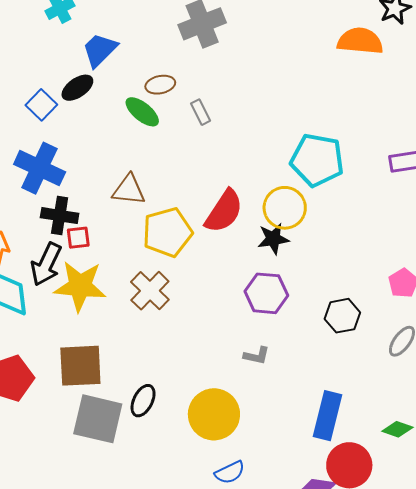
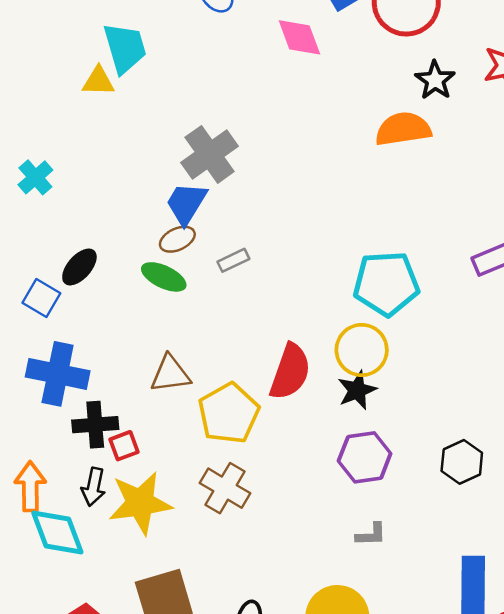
blue trapezoid: (100, 50) -> (186, 203), moved
gray rectangle: (201, 112) -> (233, 260), turned -75
black arrow: (46, 264) -> (94, 487), size x0.7

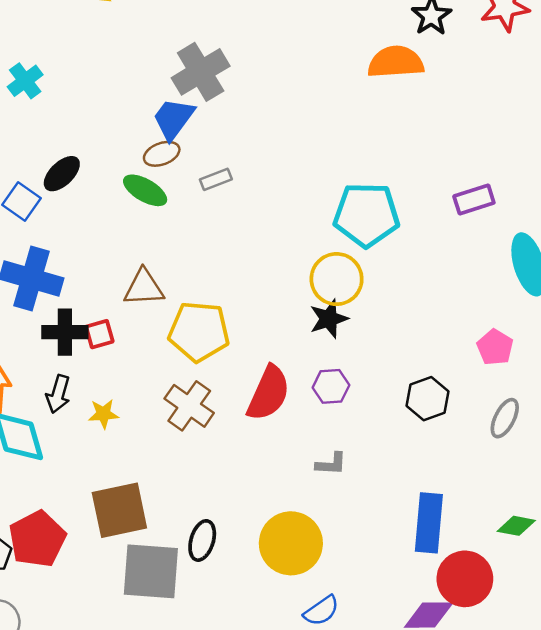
red semicircle: (290, 372) -> (269, 393), moved
yellow pentagon: (229, 413) -> (199, 332), turned 30
red square: (124, 446) -> (99, 334), moved
purple hexagon: (365, 457) -> (331, 386), size x0.7
yellow star: (140, 503) -> (103, 414), size x0.5

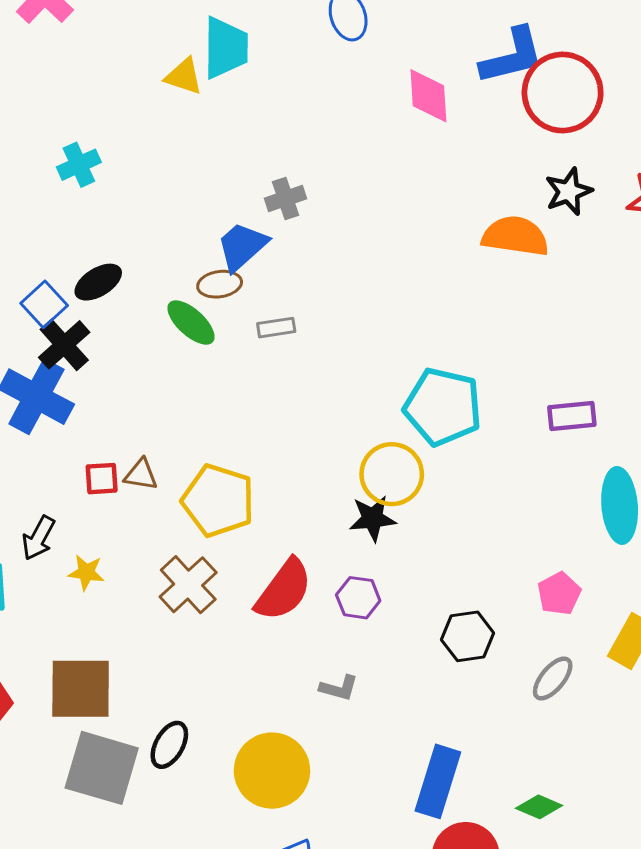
gray cross: (201, 72) -> (286, 198), size x0.6
brown triangle: (144, 288) -> (141, 475), moved, size x0.7
black cross: (65, 332) -> (64, 345), moved, turned 36

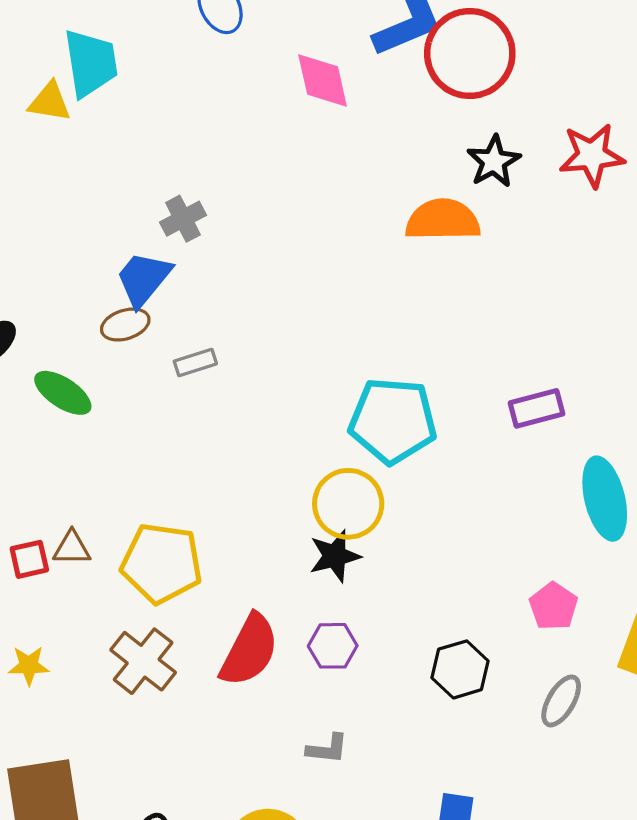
green ellipse: (191, 323) -> (63, 393), moved

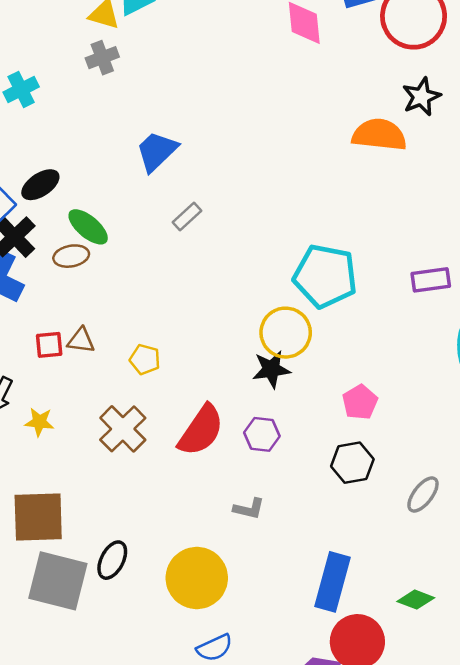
gray cross: (183, 219) -> (102, 58), moved
brown ellipse: (125, 325) -> (71, 256), moved
gray rectangle: (195, 362) -> (187, 216), turned -32
yellow pentagon: (162, 563) -> (145, 359), size x0.5
pink pentagon: (553, 606) -> (360, 402), moved

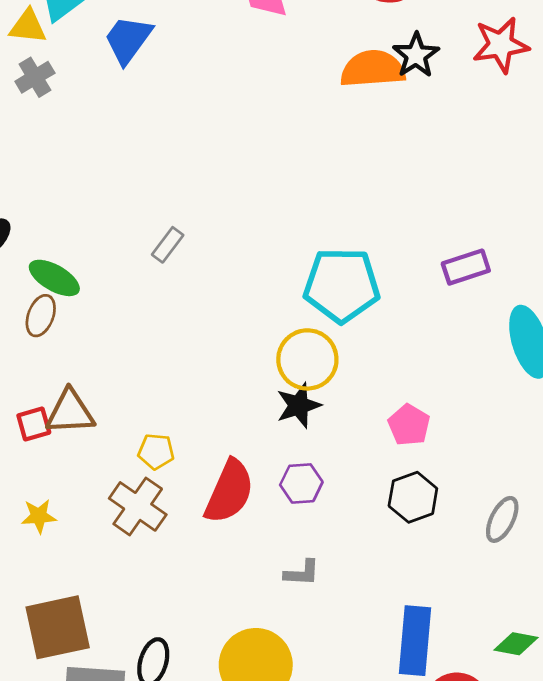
orange semicircle: (379, 135) -> (373, 69), moved
blue trapezoid: (157, 151) -> (128, 39), moved
brown ellipse: (71, 256) -> (41, 316), turned -48
brown triangle: (81, 340) -> (70, 412), size x1.5
yellow pentagon: (145, 359) -> (156, 451), moved

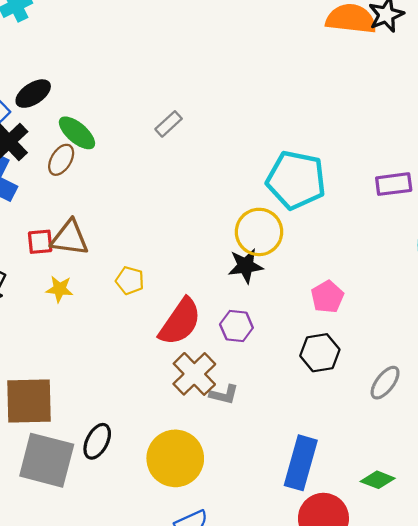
brown cross: (138, 506) -> (194, 374), moved
yellow star: (39, 516) -> (59, 289), moved

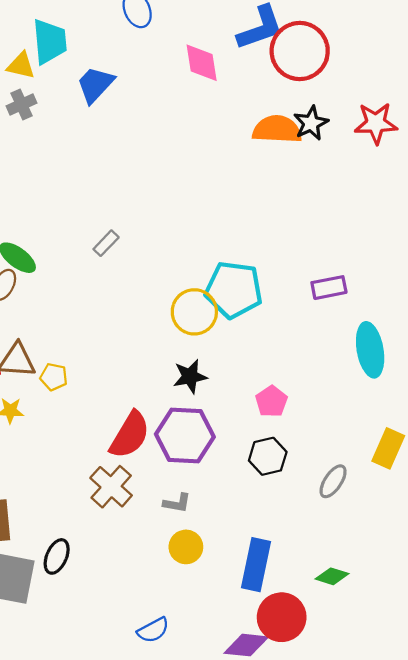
yellow circle: (259, 232) -> (194, 312), moved
yellow pentagon: (130, 281) -> (54, 377), moved
purple hexagon: (236, 326) -> (185, 436), size x1.8
brown cross: (194, 374) -> (111, 487), moved
yellow circle: (175, 458) -> (186, 547), moved, size x0.6

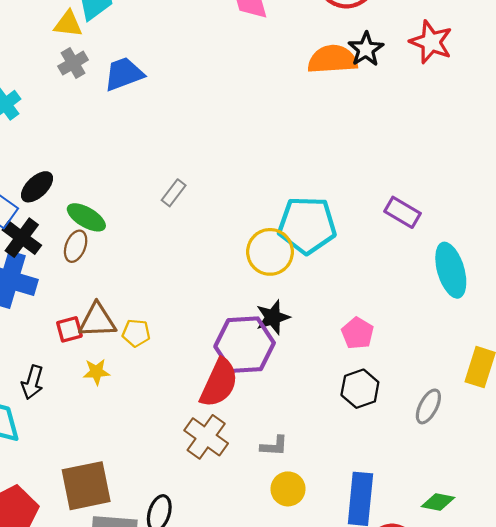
blue trapezoid: (95, 85) -> (124, 74), moved, turned 33
red star: (376, 123) -> (431, 42), turned 30
purple rectangle: (329, 288) -> (402, 212), turned 48
purple hexagon: (185, 436) -> (245, 345), moved

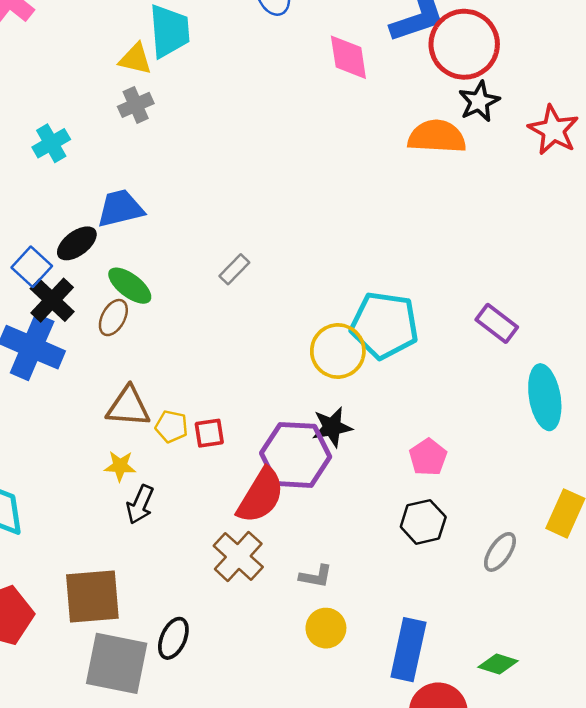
black star: (366, 49) -> (479, 101), moved
blue trapezoid: (124, 74) -> (120, 208), moved
red square: (69, 329) -> (209, 433), moved
black arrow: (32, 382) -> (140, 504), moved

